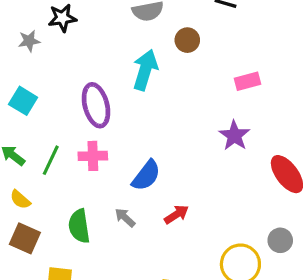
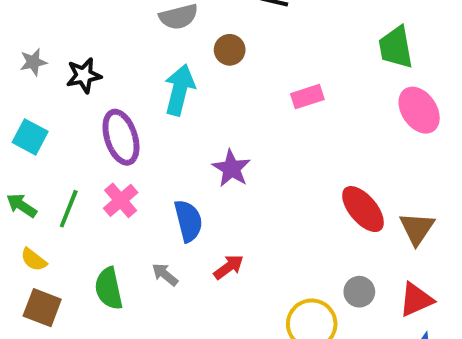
black star: (62, 18) -> (84, 75), moved
purple star: (234, 135) -> (231, 168), moved
pink cross: (93, 156) -> (121, 200), turned -36
blue semicircle: (146, 175) -> (188, 221), turned -48

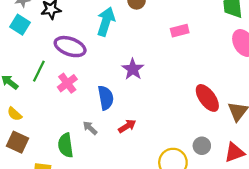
cyan square: (30, 137) -> (20, 25), moved
purple ellipse: (121, 137) -> (70, 47), turned -56
green line: (69, 209) -> (39, 71), moved
green semicircle: (109, 288) -> (66, 145), moved

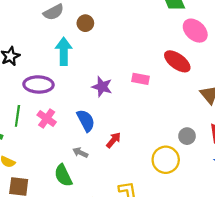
pink rectangle: (180, 31) -> (140, 79), moved, turned 42
red ellipse: (207, 98) -> (177, 61), moved

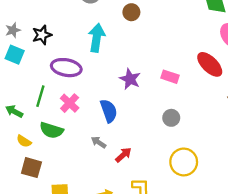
brown circle: (85, 23) -> (131, 12), moved
gray circle: (187, 136) -> (171, 118), moved
red arrow: (114, 140) -> (123, 155), moved
green semicircle: (63, 175) -> (51, 130), moved, turned -55

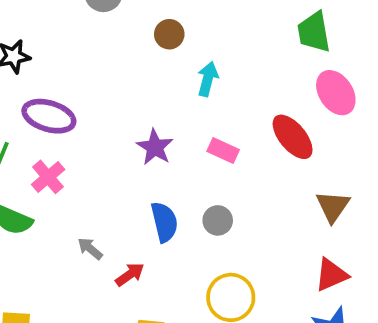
cyan arrow: (97, 38) -> (208, 79), moved, size x0.7
blue semicircle: (109, 111) -> (164, 222), moved

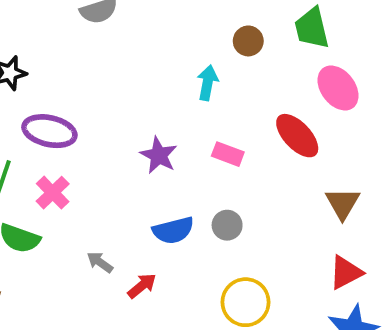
brown circle: (169, 34) -> (248, 41), moved
blue semicircle: (164, 222) -> (173, 230), turned 93

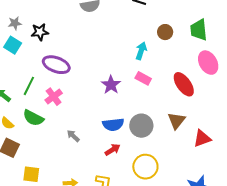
pink rectangle: (228, 154) -> (143, 78), moved
brown triangle: (343, 203) -> (176, 121), moved
gray circle: (227, 225) -> (141, 126), size x1.5
red triangle: (346, 272) -> (202, 138), moved
red arrow: (142, 286) -> (113, 150), moved

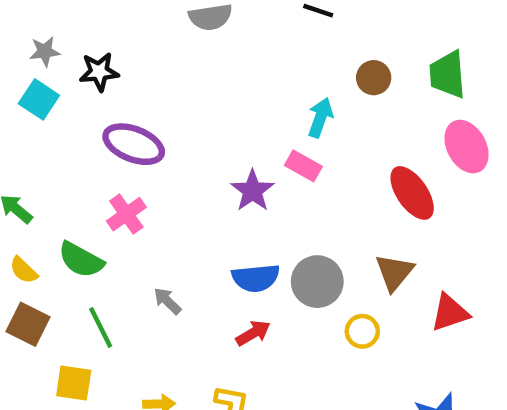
pink rectangle: (143, 78) -> (303, 166), moved
green line: (29, 86) -> (101, 328), moved, turned -54
yellow circle: (145, 167) -> (362, 331), moved, size x0.6

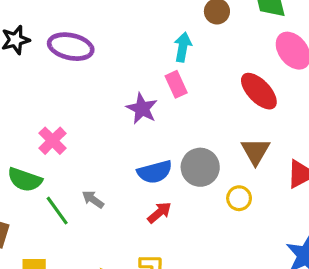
purple ellipse: (134, 144) -> (71, 47), moved
pink rectangle: (303, 166) -> (176, 84), turned 45
green line: (101, 328) -> (57, 211), moved

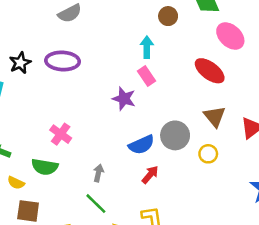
gray arrow: (93, 199) -> (98, 173), turned 77
green line: (57, 211) -> (96, 204), moved

